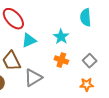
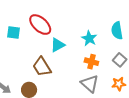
cyan semicircle: (86, 17) -> (117, 31), moved
gray triangle: (33, 78) -> (90, 84), moved, turned -42

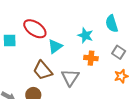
gray triangle: (90, 84) -> (70, 78), moved, turned 30

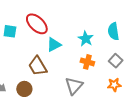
gray triangle: (70, 78) -> (74, 86), moved

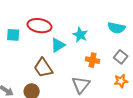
red ellipse: (37, 24) -> (39, 26), turned -30
cyan semicircle: (113, 31) -> (116, 28), turned -66
cyan star: (86, 39) -> (80, 35), moved

